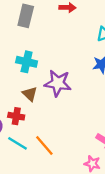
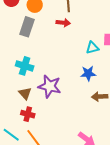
red cross: (16, 116) -> (28, 114), moved

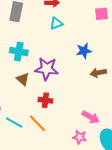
cyan triangle: (92, 48) -> (56, 23), moved
red cross: (28, 114) -> (45, 100), moved

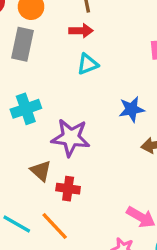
cyan cross: (19, 51) -> (26, 109), turned -30
brown triangle: (23, 79) -> (41, 171), moved

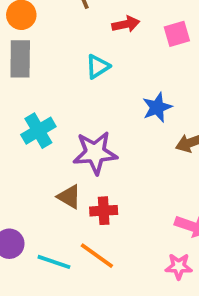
red arrow: (81, 31) -> (126, 24), moved

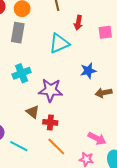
red arrow: (126, 24) -> (78, 23), turned 104
cyan triangle: (98, 67) -> (59, 43), size x1.5
orange line: (97, 256) -> (56, 146), moved

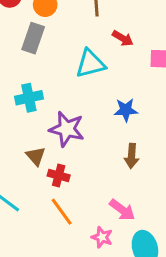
red arrow: (78, 23) -> (123, 38), turned -80
brown arrow: (104, 93) -> (132, 156), moved, turned -84

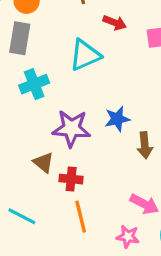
cyan cross: (29, 98) -> (34, 84), moved
blue star: (126, 110) -> (117, 119), moved
orange line: (62, 212) -> (81, 217), turned 32

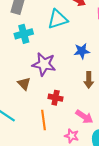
blue star: (117, 119) -> (82, 51), moved
red cross: (71, 179) -> (56, 98), moved

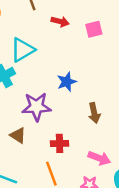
cyan triangle: (58, 19) -> (23, 50), moved
blue star: (82, 51) -> (67, 82), moved

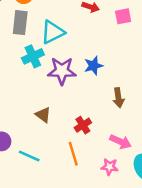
purple star: (36, 107) -> (62, 71), moved
red cross: (60, 143) -> (83, 125), turned -35

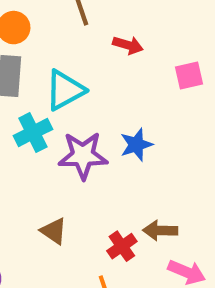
pink square: (123, 16) -> (189, 76), moved
brown arrow: (118, 98) -> (160, 230), moved, turned 102

